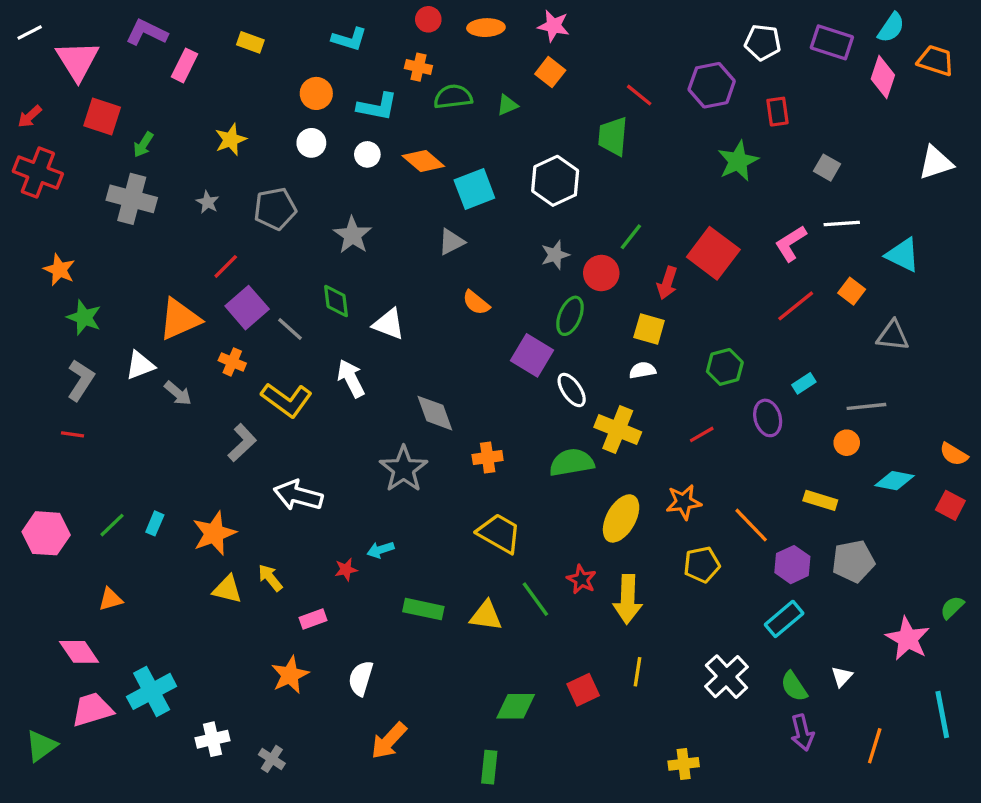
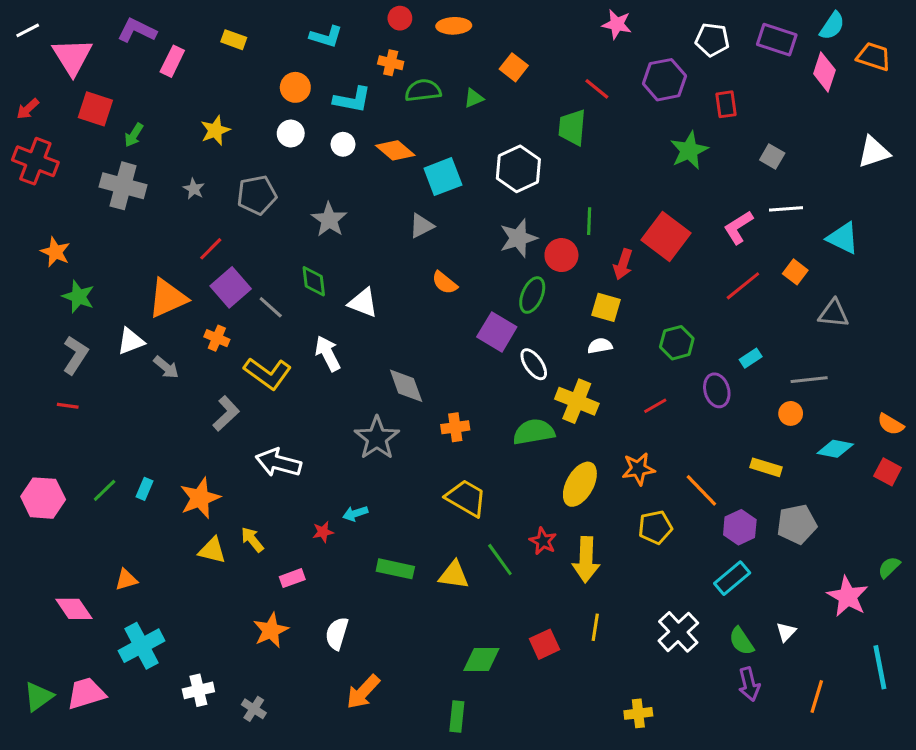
pink star: (553, 26) -> (617, 24), moved
green line: (631, 237) -> (589, 221), turned -36
gray star: (555, 255) -> (518, 238), size x1.4
orange triangle: (110, 599) -> (126, 580), moved
pink trapezoid: (92, 710) -> (86, 693), moved

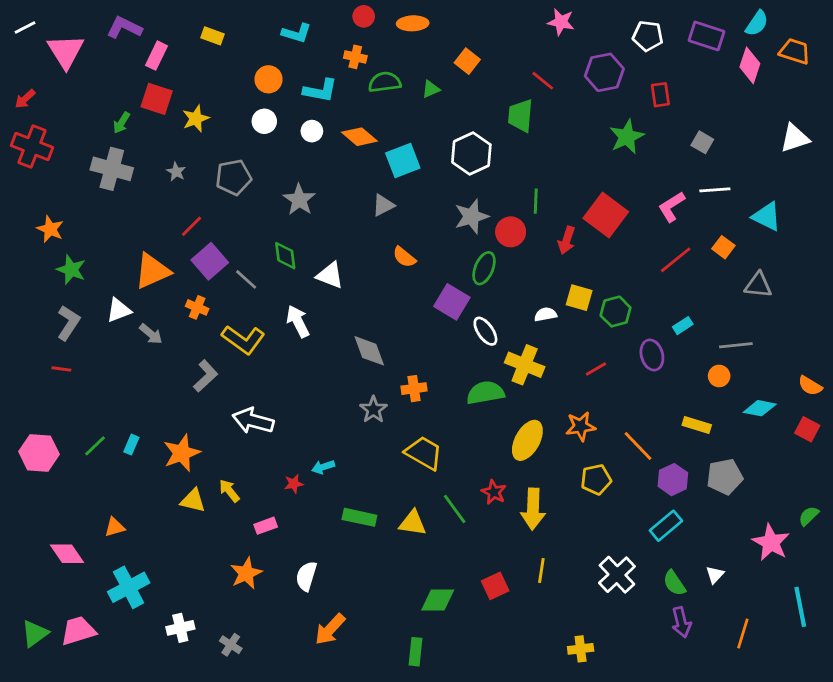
red square: (95, 109) -> (157, 99), moved
yellow square: (606, 307) -> (579, 298), moved
gray star: (377, 438) -> (373, 410), moved, size x0.7

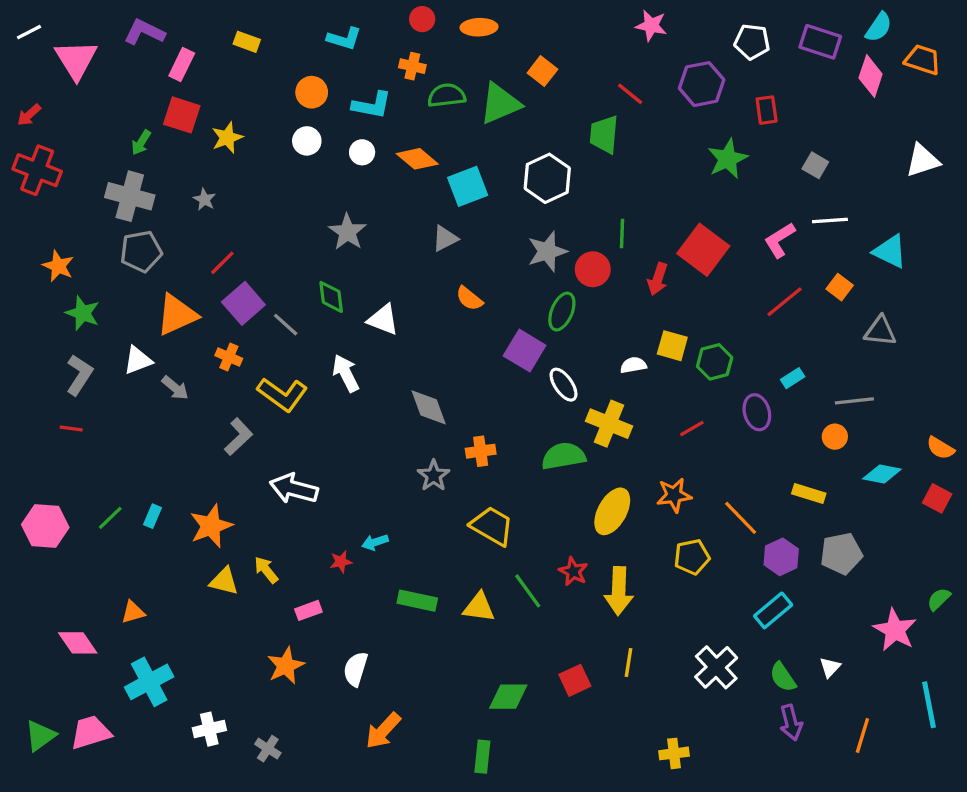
green triangle: (431, 89) -> (500, 104), size x2.0
gray pentagon: (234, 177) -> (141, 251), moved

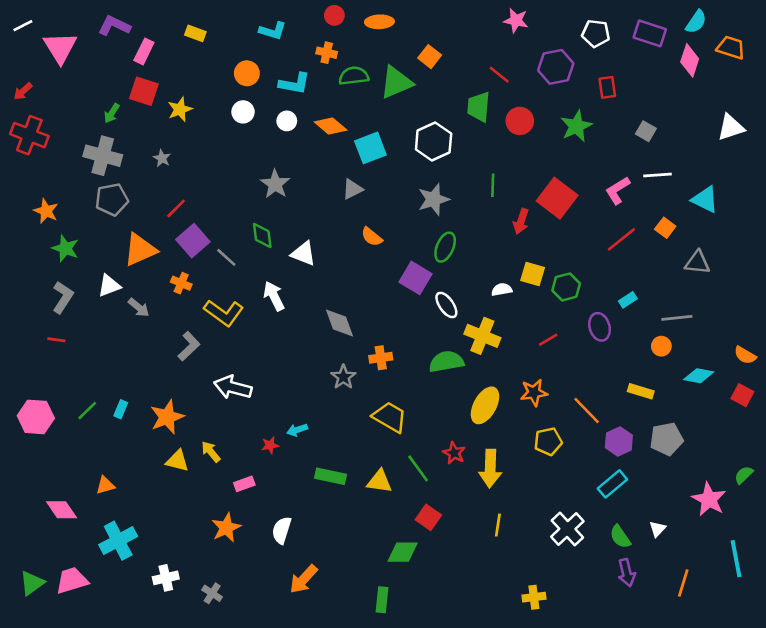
red circle: (593, 269) -> (520, 121), moved
red square: (575, 680) -> (428, 517), moved, turned -30

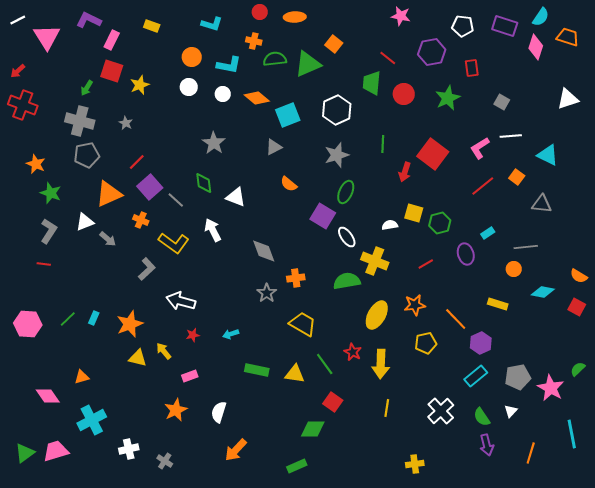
gray pentagon: (666, 439) -> (518, 377), moved
red star: (270, 445) -> (193, 335), moved
green rectangle: (382, 600) -> (297, 466), turned 60

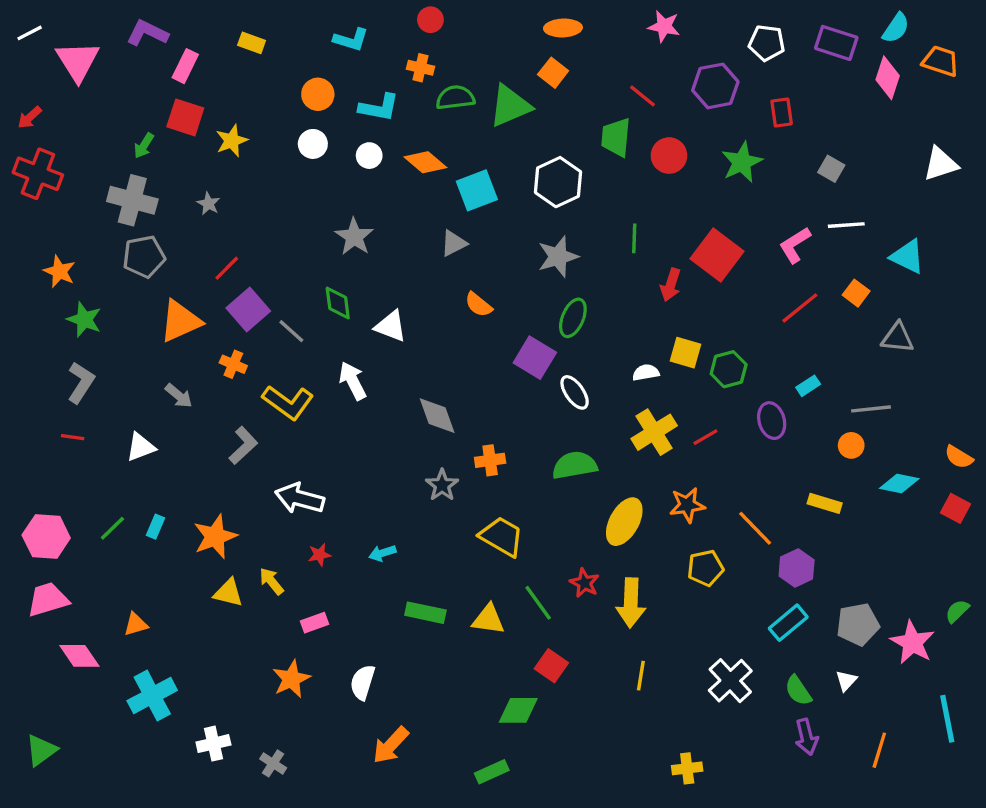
orange ellipse: (295, 17) -> (563, 28), moved
white triangle: (85, 222) -> (141, 447), moved
yellow cross: (375, 261) -> (654, 432), moved, turned 36
pink trapezoid: (56, 451) -> (48, 599), moved

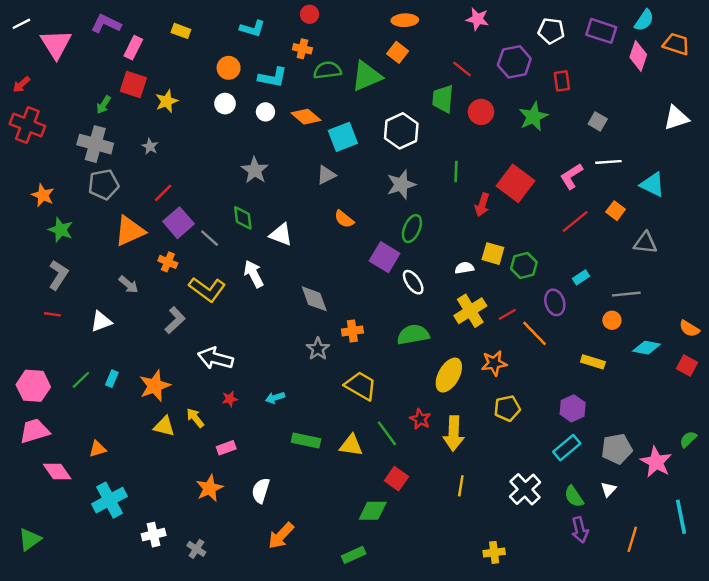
orange line: (755, 528) -> (535, 333), moved

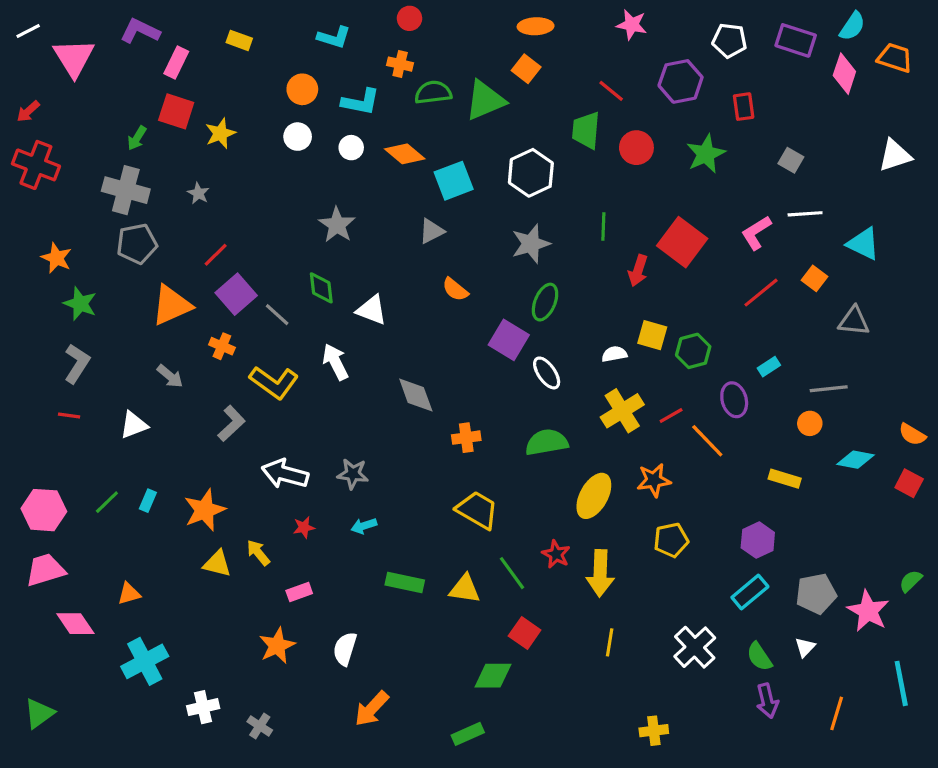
gray star: (318, 349) -> (353, 474), moved, turned -30

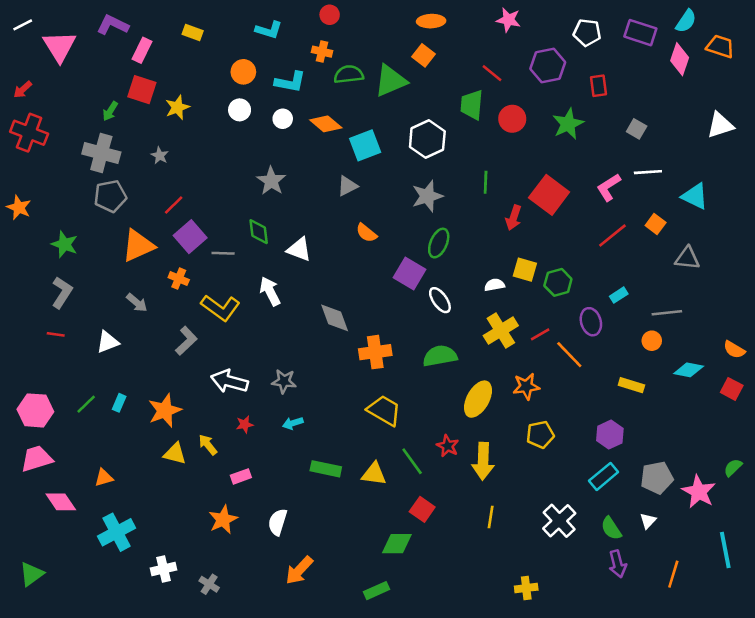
orange star: (56, 258) -> (19, 208), moved
gray line: (277, 315) -> (223, 253), turned -40
orange cross: (466, 438) -> (375, 352), size x1.4

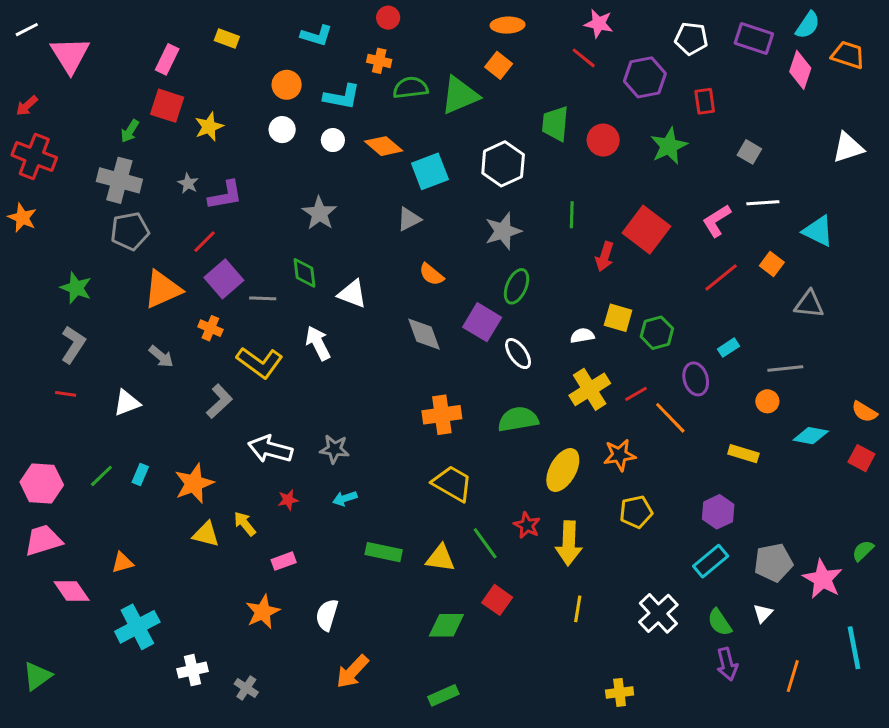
purple L-shape: (113, 25) -> (225, 195), moved, turned 144
red line: (492, 73) -> (584, 58), moved
orange star: (19, 208) -> (22, 218), moved
gray diamond: (335, 318) -> (424, 334), moved
green diamond: (397, 544) -> (446, 625), moved

